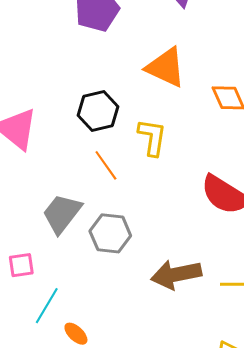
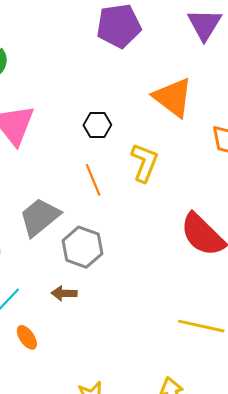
black hexagon: (98, 111) -> (97, 125), size x0.7
brown arrow: (176, 274) -> (64, 293), moved, size x0.5

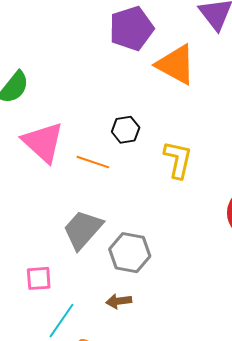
orange triangle: (173, 97) -> (176, 65), moved
orange line: (93, 180) -> (93, 162), moved, turned -40

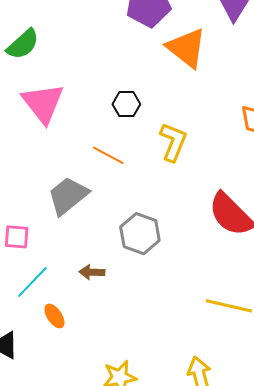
orange line: (93, 162) -> (108, 155), moved
gray hexagon: (130, 253) -> (140, 234), moved

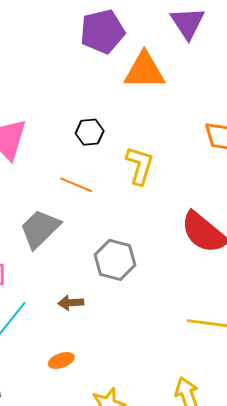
orange triangle: (187, 48) -> (144, 71), turned -33
orange ellipse: (54, 316) -> (61, 360), moved, turned -70

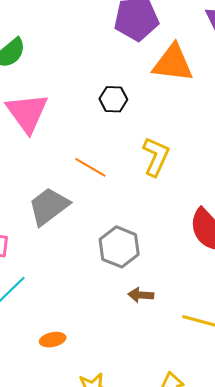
black hexagon: (90, 132) -> (113, 99), moved
brown arrow: (71, 303) -> (141, 295), moved

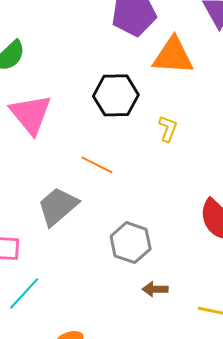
black hexagon: (113, 99) -> (116, 95), size x1.6
yellow L-shape: (156, 157) -> (168, 129), moved, size x0.7

